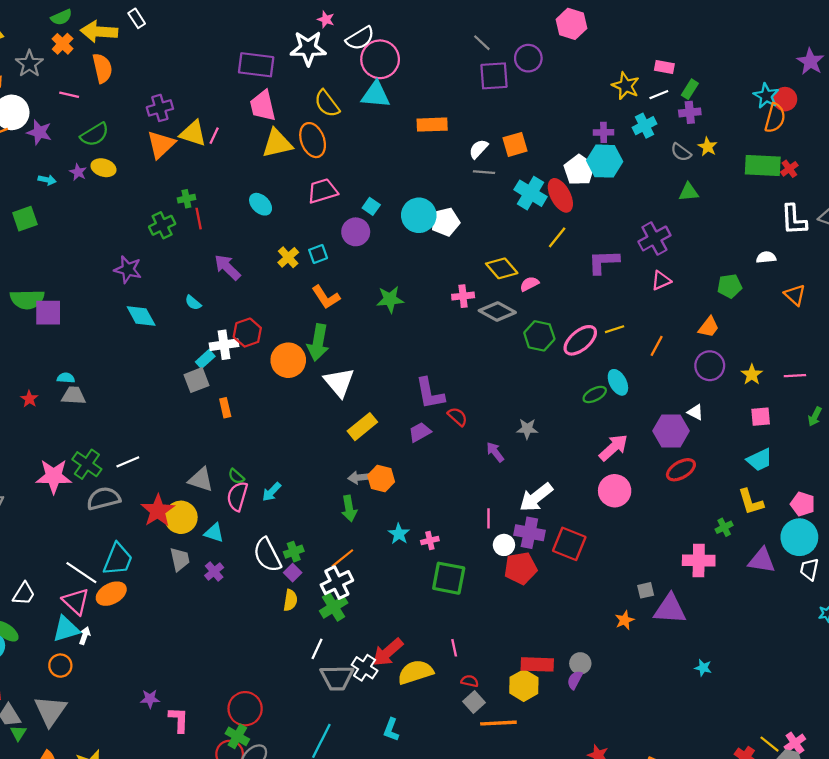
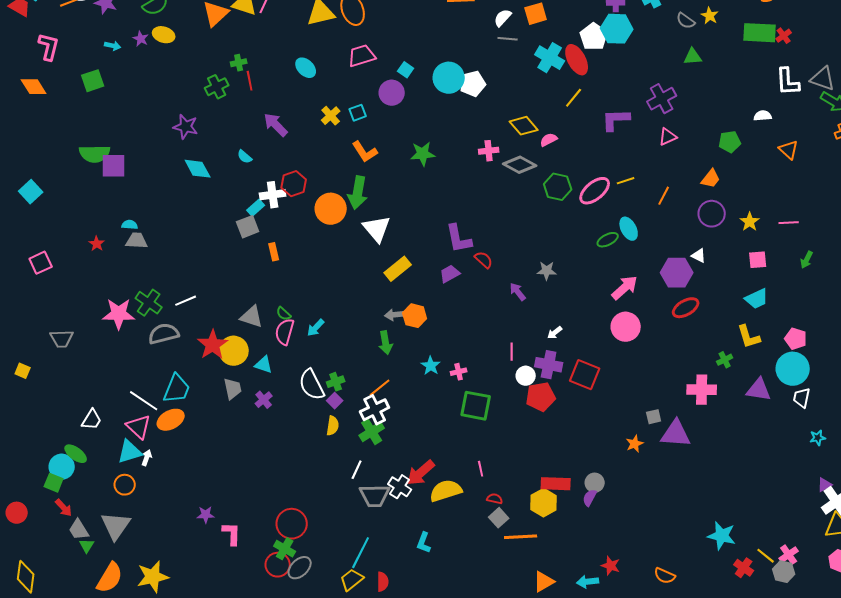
white arrow: (536, 497) -> (555, 333), size x0.5
cyan star: (703, 668) -> (722, 536), moved, size x1.8

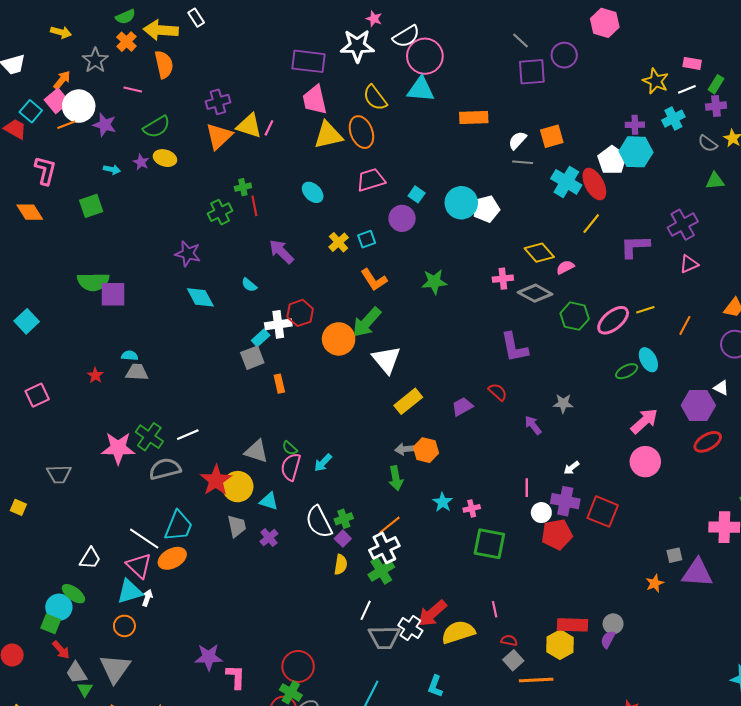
green arrow: (358, 193) -> (367, 322), turned 32
purple L-shape: (459, 239) -> (514, 347), moved
purple star: (206, 515) -> (209, 657), size x1.5

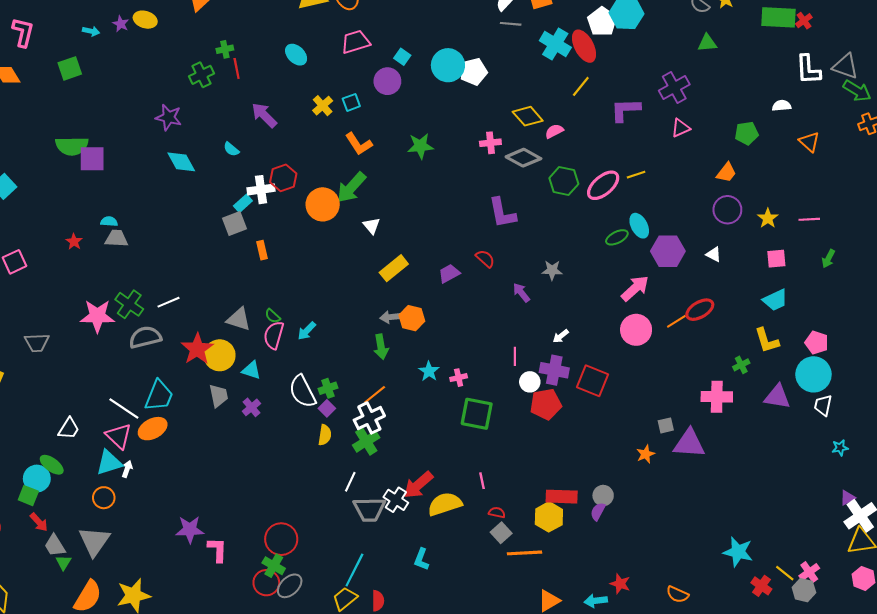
orange line: (685, 325) -> (676, 321), moved, turned 30
white triangle: (386, 360) -> (371, 226), size x0.6
purple hexagon: (698, 405) -> (668, 251), moved

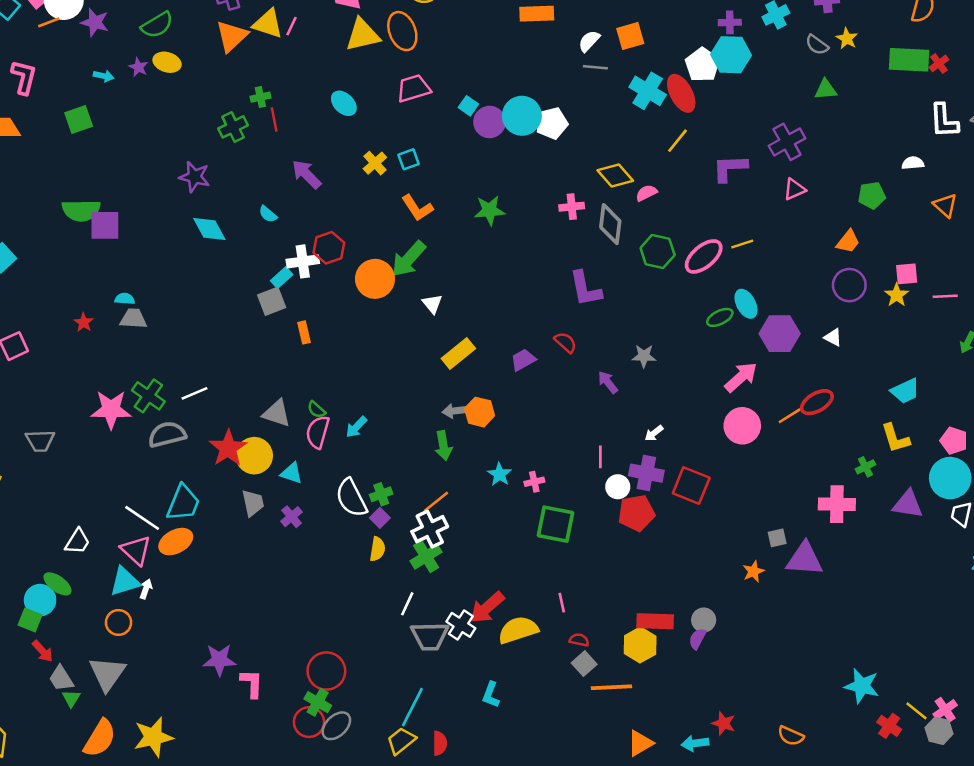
purple circle: (387, 81) -> (490, 122), moved
gray diamond: (523, 158) -> (610, 224), turned 68
pink square: (776, 259) -> (907, 274), moved

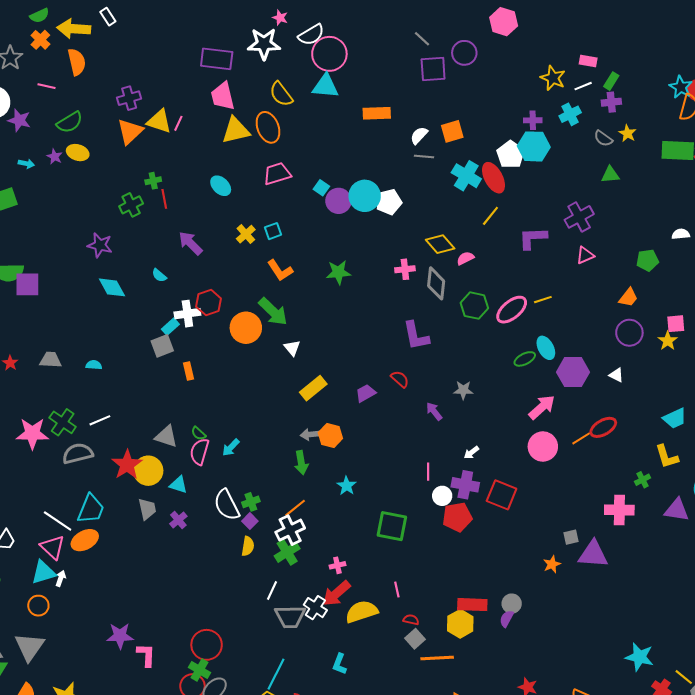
green arrow: (409, 259) -> (273, 312), turned -88
cyan semicircle: (125, 299) -> (94, 365), moved
pink cross: (534, 482) -> (337, 565), moved

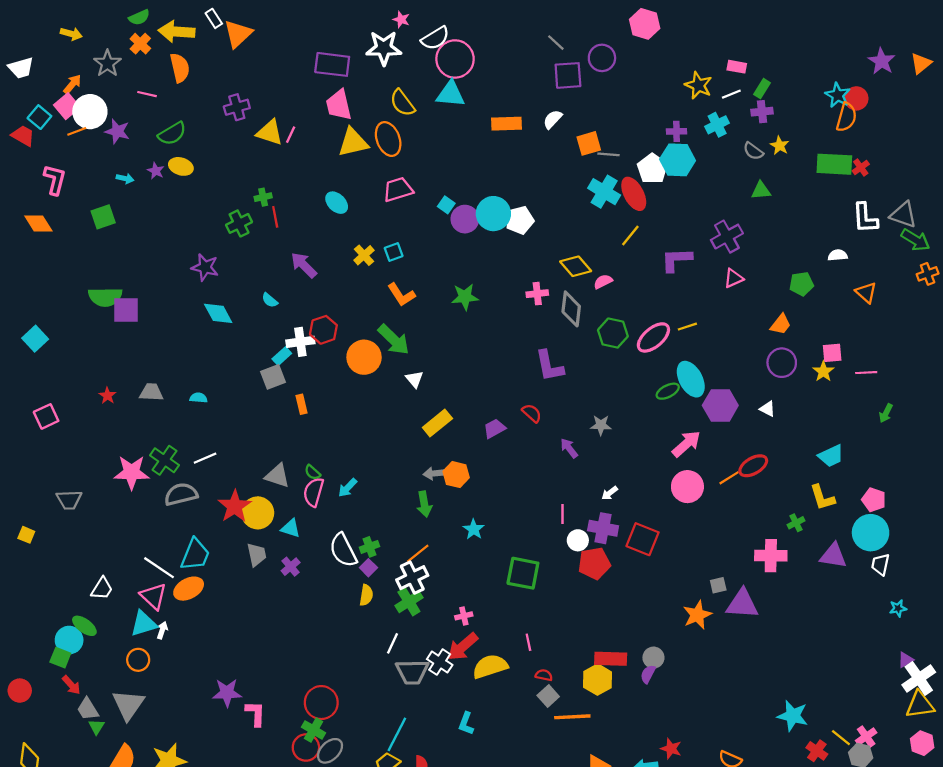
orange triangle: (130, 131) -> (238, 34), moved
white semicircle: (419, 135) -> (553, 119), moved
gray line: (424, 157) -> (609, 154), moved
cyan ellipse: (546, 348) -> (691, 379), size x1.4
orange star: (552, 564) -> (697, 615), size x1.5

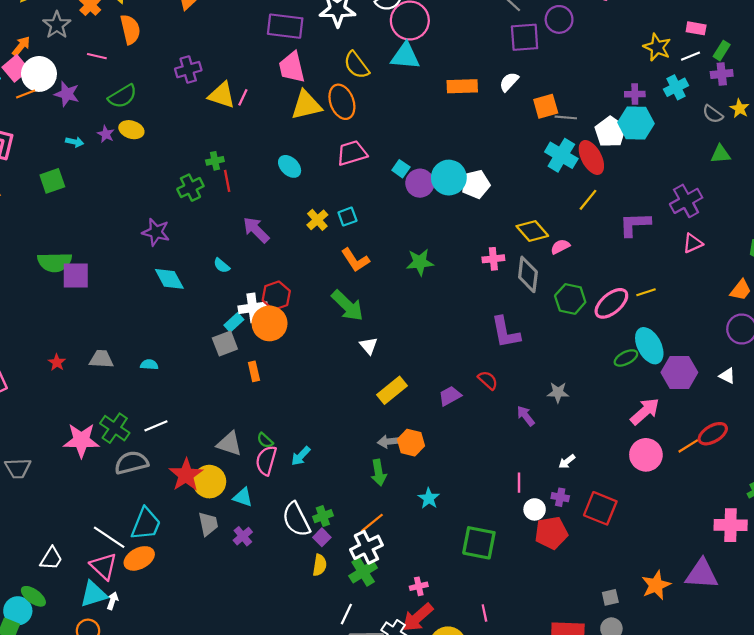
orange circle: (364, 357) -> (270, 323), moved
purple cross: (603, 528) -> (560, 497), size x0.6
gray square: (718, 585) -> (610, 597), moved

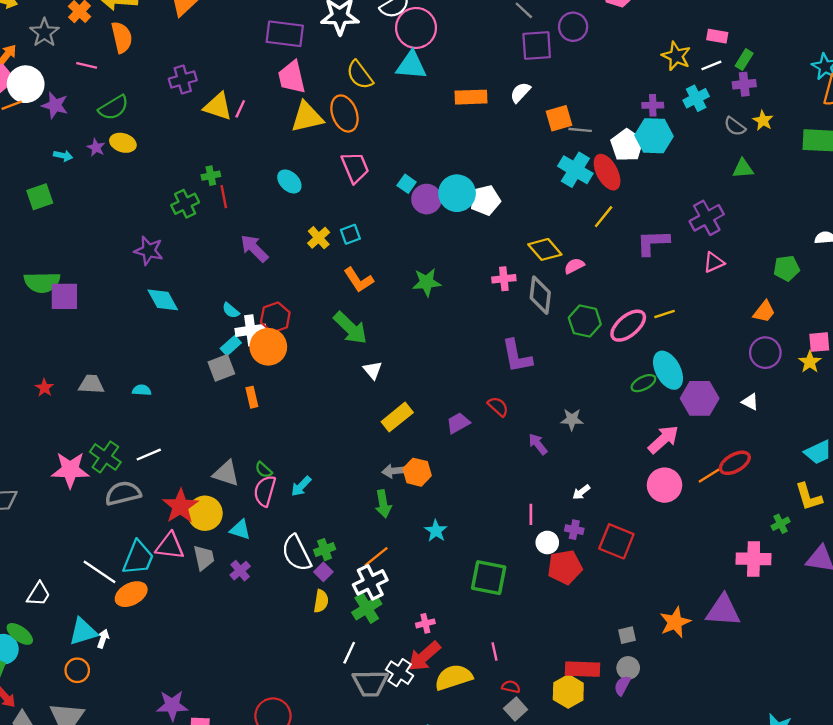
pink trapezoid: (352, 153) -> (355, 167), turned 84
cyan semicircle: (222, 266) -> (231, 310), moved
pink triangle: (104, 566) -> (170, 546), moved, turned -36

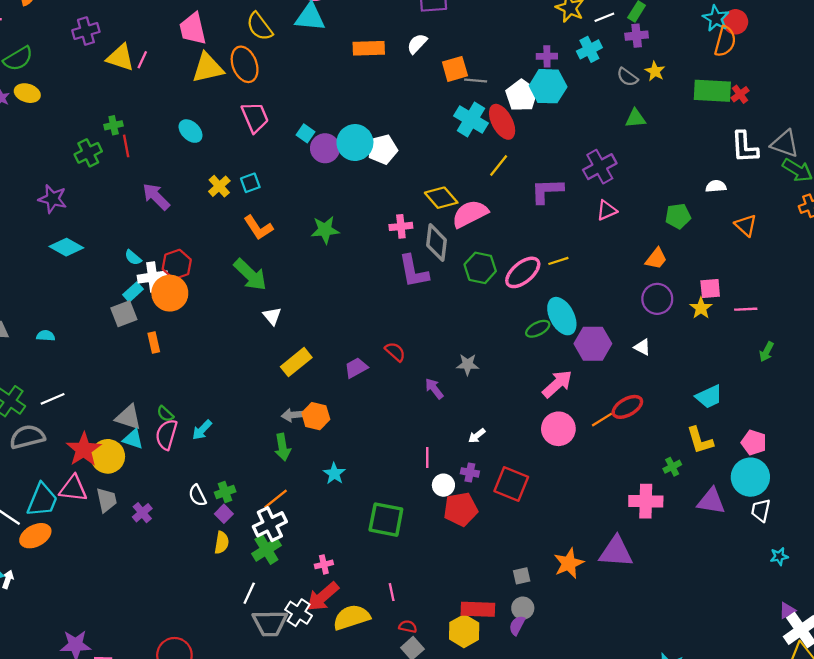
pink semicircle: (574, 266) -> (470, 214), size x1.8
cyan diamond: (163, 300) -> (66, 247), turned -32
purple L-shape: (517, 356) -> (414, 271), moved
cyan triangle: (240, 530) -> (133, 439), moved
white semicircle: (296, 553) -> (197, 495), size x0.6

